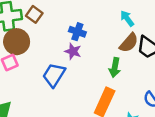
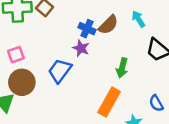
brown circle: (17, 42) -> (22, 82), moved
brown semicircle: (129, 43) -> (108, 25), moved

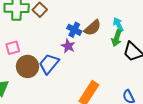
green arrow: (122, 68) -> (117, 38), moved
brown circle: (22, 82) -> (27, 66), moved

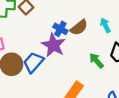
green arrow: (117, 38) -> (96, 61), moved, turned 119
purple star: (68, 46) -> (53, 45), size x1.6

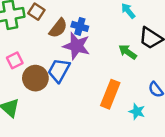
brown semicircle: (79, 28) -> (58, 28), moved

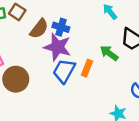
blue trapezoid: (59, 70) -> (64, 71), moved
orange rectangle: (110, 94) -> (87, 68), moved, size x0.6

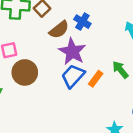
blue cross: (61, 27) -> (82, 22), moved

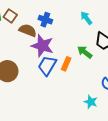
brown semicircle: (59, 30) -> (28, 30), turned -108

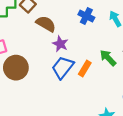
blue cross: (45, 20) -> (86, 16), moved
purple star: (42, 46) -> (60, 44), size x0.6

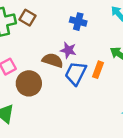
blue cross: (86, 16) -> (78, 22), moved
brown semicircle: (46, 24) -> (53, 60), moved

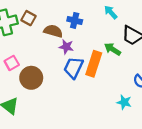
brown semicircle: (53, 60) -> (53, 31), moved
orange rectangle: (98, 70) -> (94, 64), size x1.6

